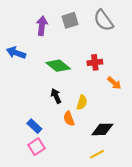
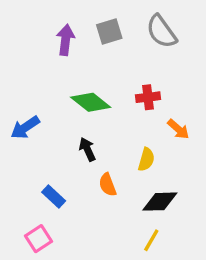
blue arrow: (16, 53) -> (25, 127), moved, turned -54
yellow semicircle: (82, 102) -> (146, 159), moved
pink square: (37, 147) -> (39, 239), moved
yellow line: (97, 154) -> (151, 240), turned -32

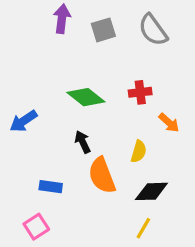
purple arrow: (65, 40) -> (62, 19), moved
orange semicircle: (108, 185) -> (102, 175), size x1.6
blue rectangle: (54, 196) -> (51, 187), turned -35

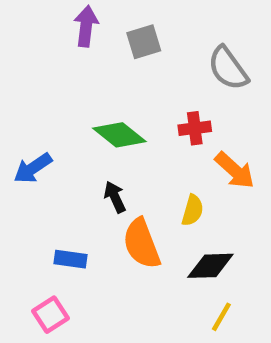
gray semicircle: (153, 30) -> (228, 68), moved
orange arrow: (169, 123) -> (235, 170), size x1.4
yellow line: (143, 228) -> (221, 317), moved

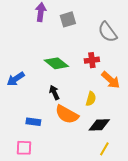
orange semicircle: (142, 244) -> (67, 114), turned -40
pink square: (51, 315) -> (24, 148), turned 35

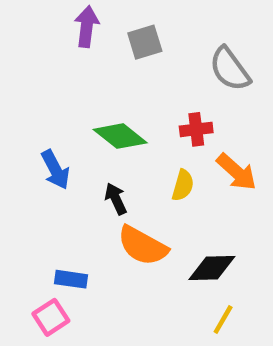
blue arrow: (16, 79) -> (55, 170), moved, turned -84
yellow semicircle: (91, 99) -> (183, 185), moved
blue rectangle: (33, 122) -> (71, 279), moved
pink square: (24, 148) -> (51, 317), turned -35

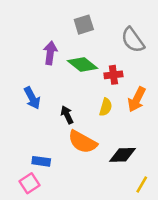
purple arrow: (87, 27) -> (50, 53), moved
green diamond: (120, 136) -> (82, 65), moved
orange arrow: (236, 172) -> (137, 99), turned 75
yellow line: (223, 319) -> (142, 185), moved

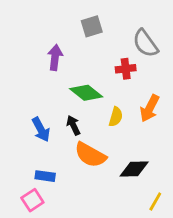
green diamond: (82, 65) -> (86, 93), moved
red cross: (113, 75) -> (126, 69), moved
blue arrow: (32, 98) -> (41, 129), moved

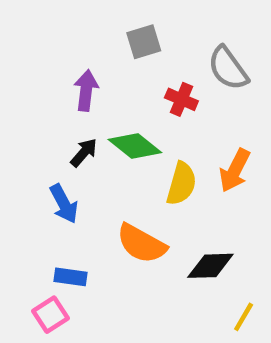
red cross: (126, 69) -> (181, 99), moved, turned 30
yellow semicircle: (116, 117) -> (181, 184), size x1.4
black arrow: (73, 125) -> (84, 153), moved, turned 66

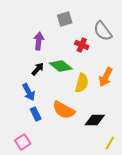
blue rectangle: (71, 277) -> (36, 114), moved, turned 56

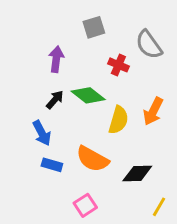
blue rectangle: (36, 114) -> (52, 165), turned -48
pink square: (23, 142) -> (85, 205), moved

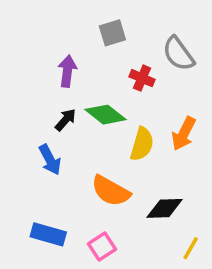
blue rectangle: (52, 165) -> (48, 234), moved, size x1.4

